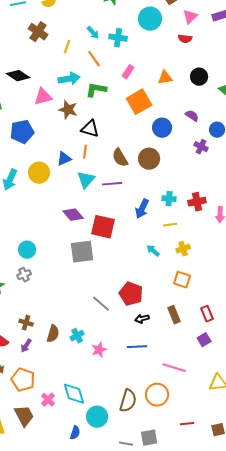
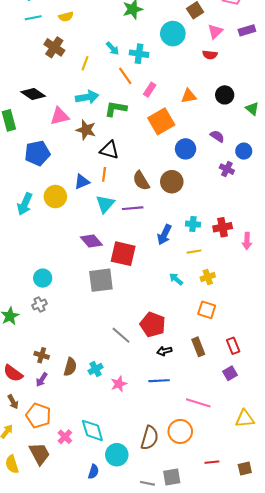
orange line: (94, 59) -> (125, 76), moved

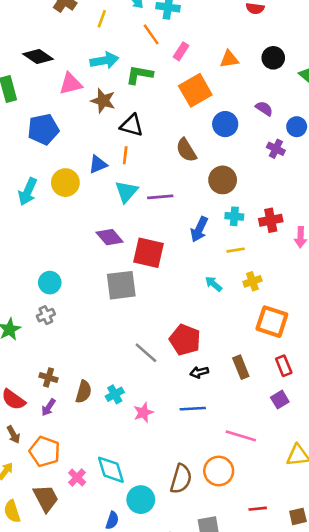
brown semicircle: (141, 181) -> (186, 150), moved
brown circle: (172, 182) -> (223, 180), moved
orange square: (207, 310) -> (272, 322), moved, size x1.4

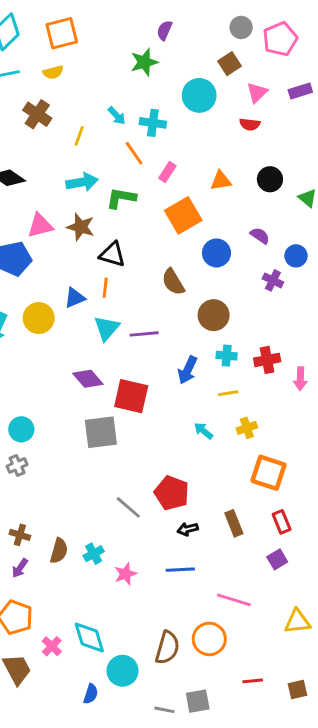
pink triangle: (71, 84) -> (40, 226), moved

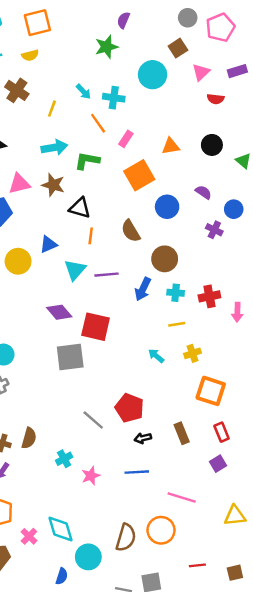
red semicircle: (250, 124) -> (216, 99), moved
orange line: (105, 288) -> (91, 236), moved
blue arrow: (188, 370) -> (143, 289), moved
brown semicircle: (59, 551) -> (29, 438), moved

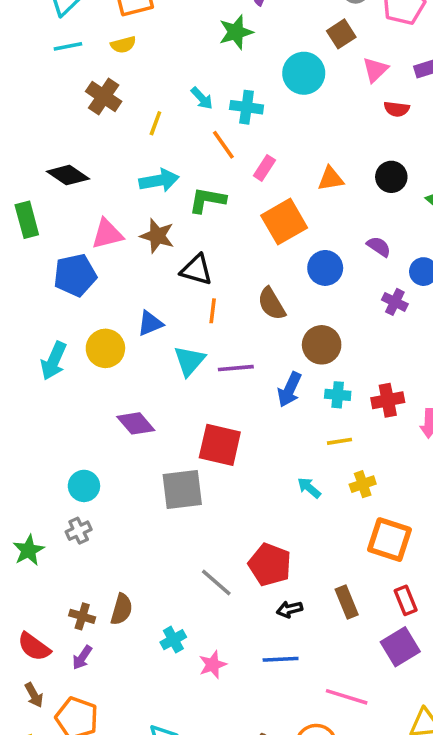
purple diamond: (59, 312) -> (136, 423), moved
purple square: (218, 464) -> (400, 647), size x1.5

